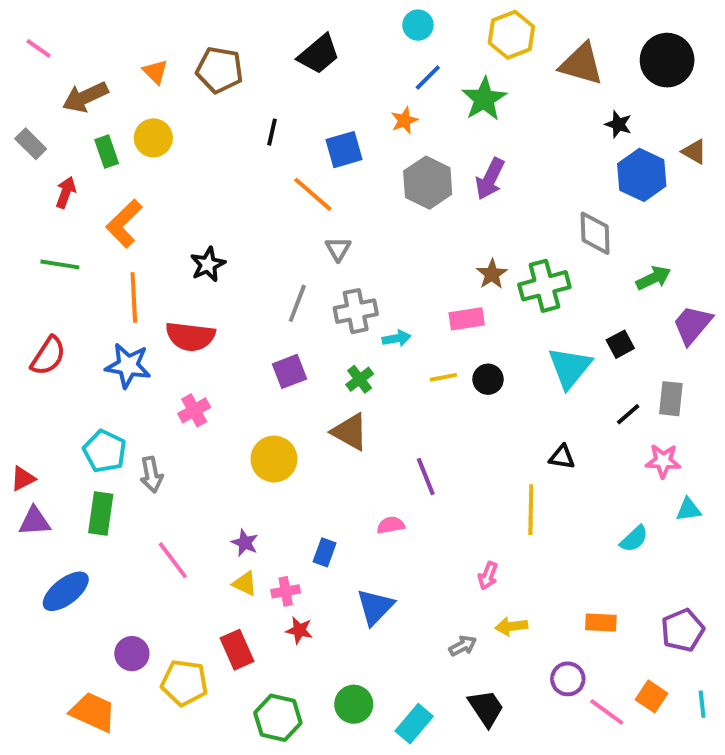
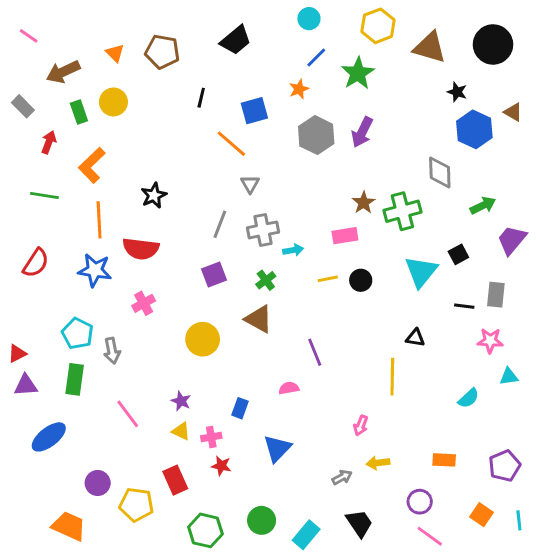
black line: (628, 414) -> (464, 306), turned 48
pink line: (607, 712) -> (430, 536), moved

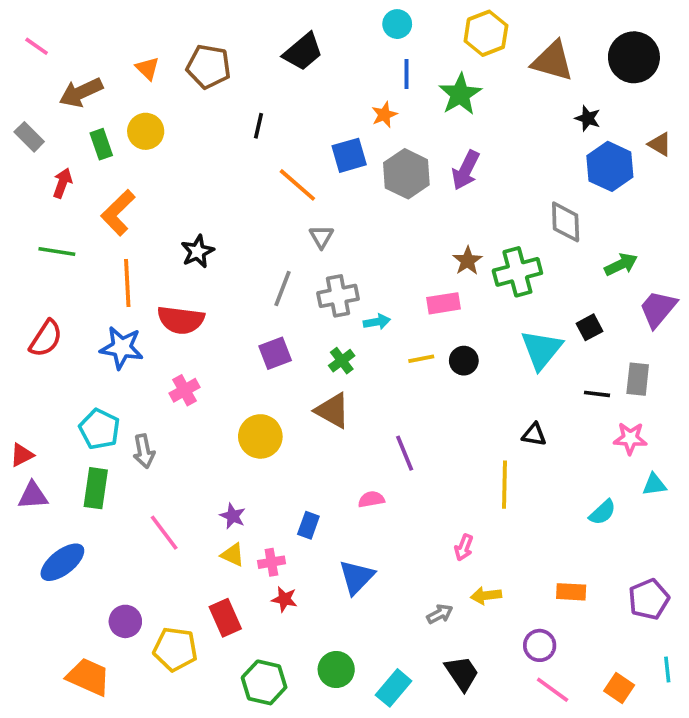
blue line: (316, 57) -> (406, 74), turned -45
blue square: (254, 111) -> (349, 155), moved
orange square: (481, 515) -> (619, 688), moved

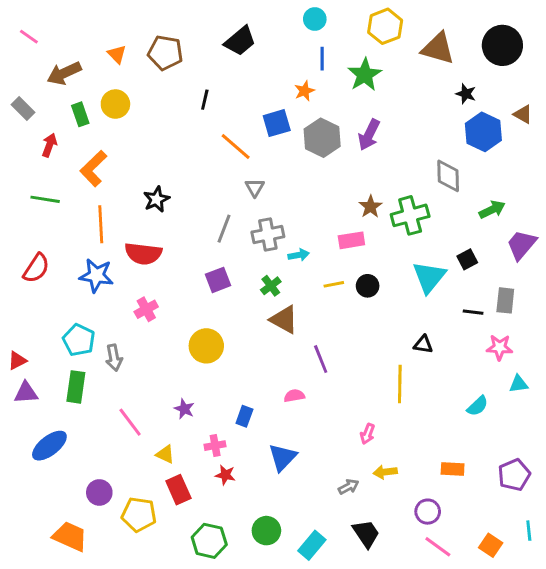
brown triangle: (332, 411) -> (284, 320), moved
yellow triangle: (233, 555) -> (165, 454), moved

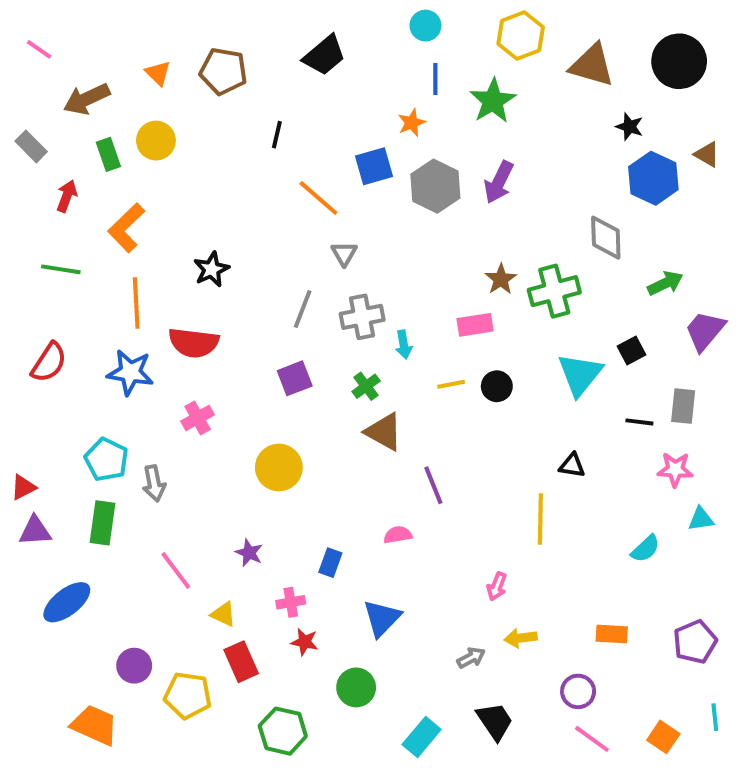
cyan arrow: (299, 255) -> (404, 345), turned 90
green circle: (266, 531) -> (356, 687), moved

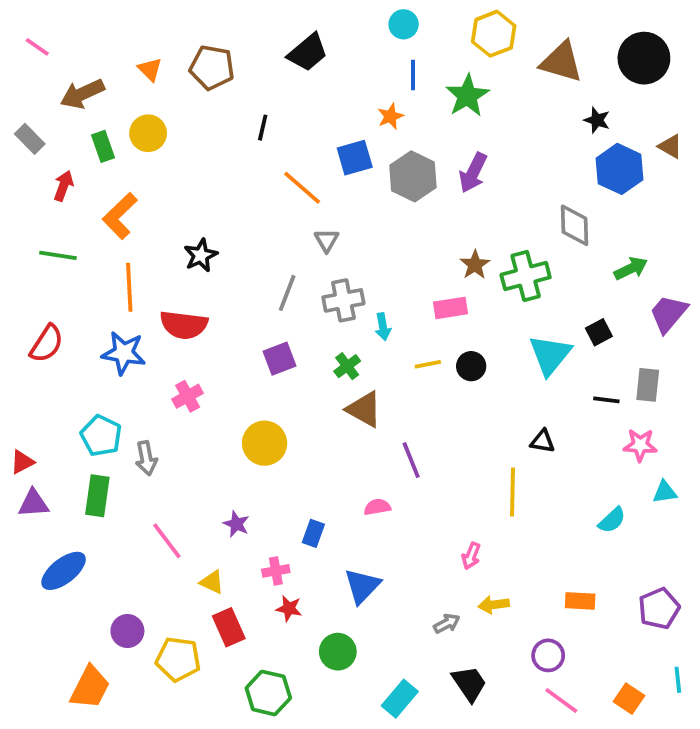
orange trapezoid: (95, 725) -> (90, 687), turned 93

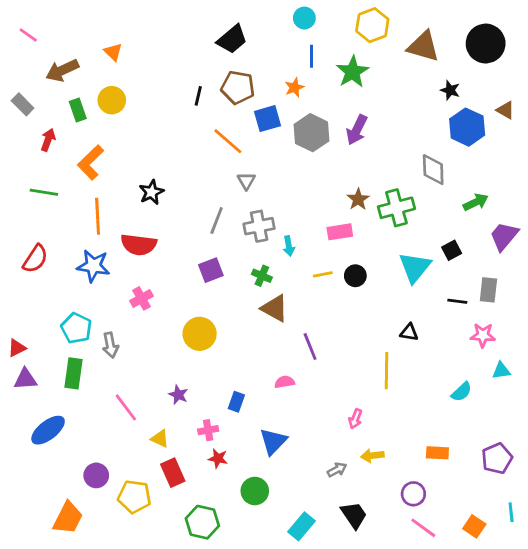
brown pentagon: (212, 68) -> (238, 87), moved
green cross: (347, 366) -> (262, 276), turned -30

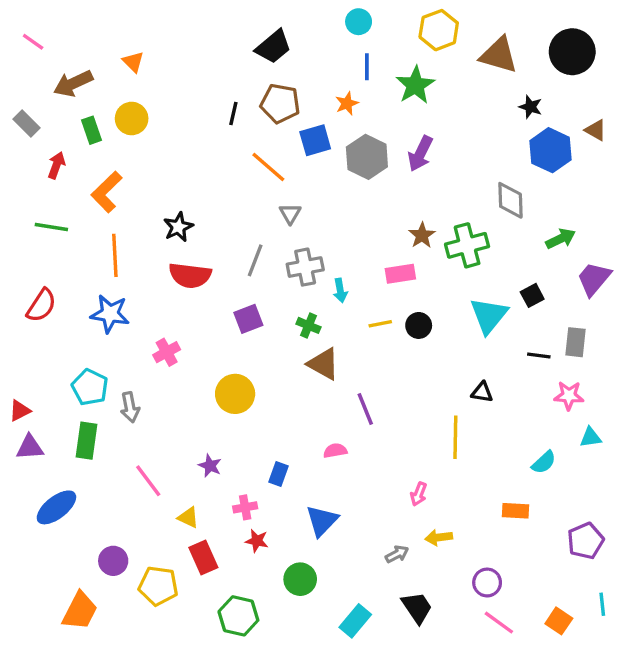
red semicircle: (139, 245) -> (190, 275), moved
orange rectangle: (437, 453) -> (515, 511), moved

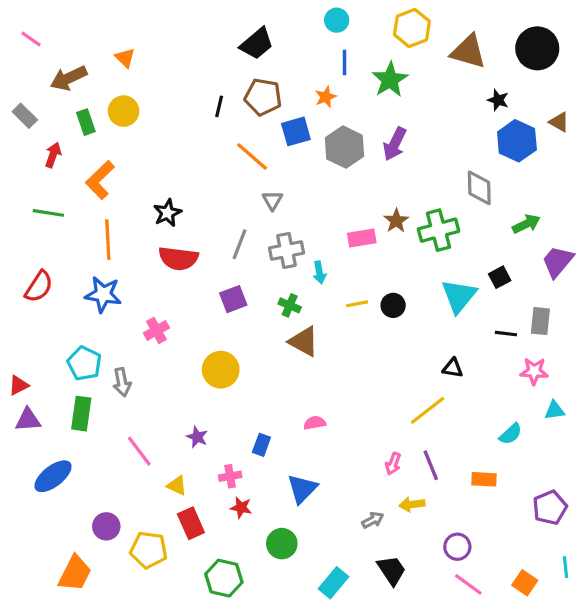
pink rectangle: (400, 274) -> (362, 238), moved
purple line: (365, 409) -> (431, 465), moved
yellow line: (455, 437) -> (428, 410), turned 51

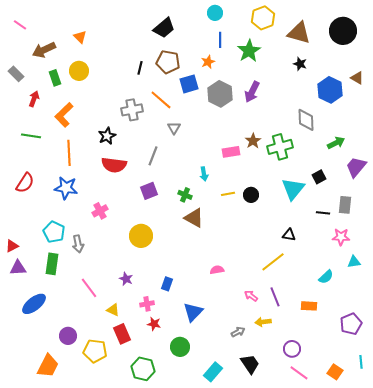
black star: (498, 100) -> (300, 64), moved
gray cross: (287, 251) -> (132, 110), moved
pink semicircle: (315, 423) -> (217, 270), moved
pink arrow: (393, 464) -> (251, 296), turned 104

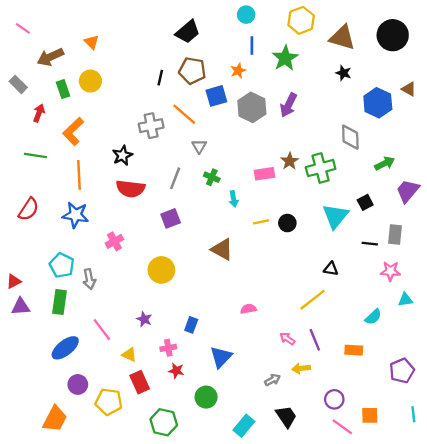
green cross: (185, 195) -> (212, 177), moved
blue ellipse: (34, 304) -> (65, 348), moved
orange square: (335, 372) -> (370, 415), moved, turned -35

